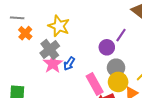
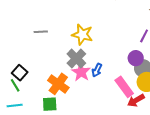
orange cross: (25, 33) -> (58, 84), moved, size x1.5
purple circle: (107, 47) -> (136, 58), moved

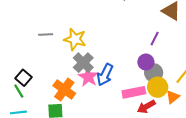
yellow star: (82, 35) -> (75, 39), moved
blue arrow: (97, 70) -> (105, 75), size x1.5
pink rectangle: (124, 87) -> (134, 92), turned -65

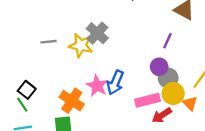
gray cross: (83, 63) -> (97, 33), moved
orange triangle: (173, 97) -> (190, 103), turned -32

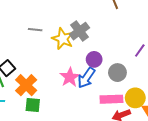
purple circle: (159, 67) -> (94, 59), moved
gray circle: (168, 78) -> (117, 73), moved
orange cross: (72, 101) -> (26, 85), moved

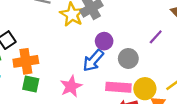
pink star: (70, 77) -> (71, 86), moved
orange cross: (26, 85) -> (26, 61), turned 30

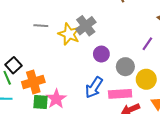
blue arrow: (93, 60) -> (94, 87), moved
pink star: (71, 86) -> (56, 99), moved
yellow circle: (145, 89) -> (146, 79), moved

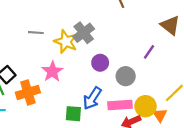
yellow circle: (146, 79) -> (145, 106), moved
pink star: (56, 99) -> (52, 71), moved
green square: (41, 102) -> (73, 114), moved

